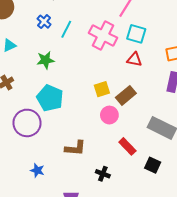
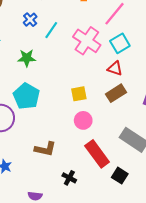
cyan square: (136, 34) -> (120, 43), turned 36
brown rectangle: (126, 95) -> (116, 93), moved
red rectangle: (127, 146) -> (97, 154), size x1.5

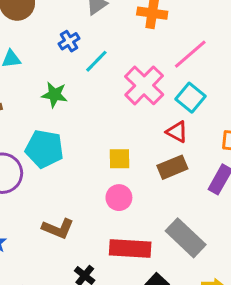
cyan square: (120, 43) -> (191, 98), turned -30
cyan pentagon: (26, 96) -> (44, 149), turned -30
red rectangle: (97, 154) -> (130, 249), turned -60

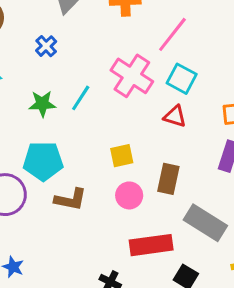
cyan line: (96, 61) -> (81, 98), moved
brown rectangle: (172, 167) -> (168, 179), moved, turned -44
brown L-shape: (58, 229) -> (71, 199), moved

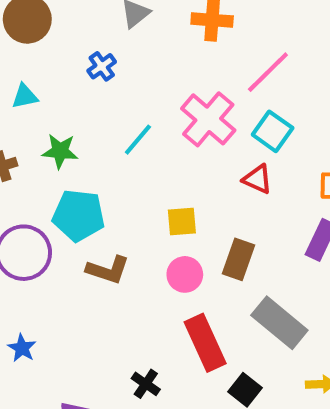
green star: (42, 104) -> (60, 151), moved
red rectangle: (151, 245) -> (205, 343), turned 66

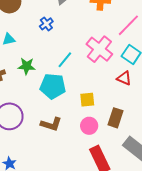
cyan pentagon: (79, 215) -> (53, 86), moved

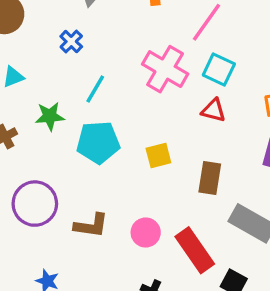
cyan line: (65, 60) -> (95, 89), moved
brown L-shape: (51, 124) -> (91, 225), moved
pink circle: (89, 126) -> (146, 232), moved

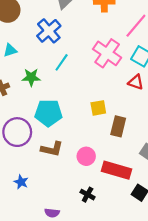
blue cross: (71, 42) -> (49, 31), size x1.6
cyan pentagon: (98, 142) -> (48, 113), moved
brown rectangle: (210, 178) -> (118, 126), moved
red rectangle: (195, 250) -> (116, 170), turned -44

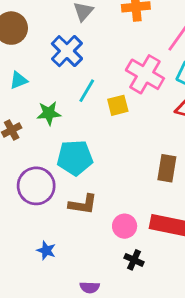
yellow square: (98, 108) -> (118, 105), moved
pink circle: (86, 156) -> (125, 226), moved

